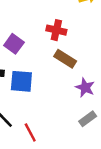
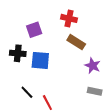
purple square: (14, 44) -> (34, 30), turned 35
gray rectangle: (88, 119) -> (95, 91), turned 48

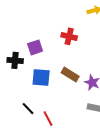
brown rectangle: (76, 42) -> (70, 74), moved
black cross: (18, 53) -> (15, 60), moved

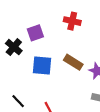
black cross: (15, 60) -> (14, 47), turned 35
black line: (28, 109) -> (18, 101), moved

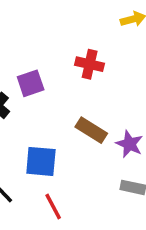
blue square: (42, 65) -> (41, 161), moved

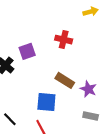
blue square: (41, 161) -> (46, 102), moved

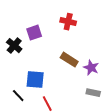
blue square: (46, 102) -> (35, 80), moved

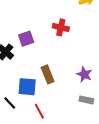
brown rectangle: (69, 60) -> (48, 74), moved, turned 36

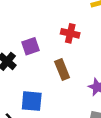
brown rectangle: (48, 74) -> (62, 70), moved

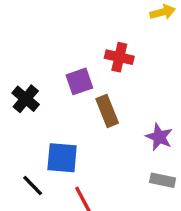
purple square: (31, 46) -> (79, 81), moved

